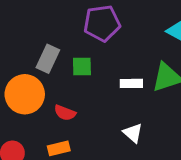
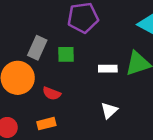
white triangle: (133, 133) -> (109, 110), turned 36

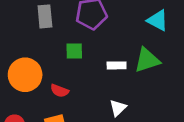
gray rectangle: (37, 48) -> (45, 16), moved, turned -30

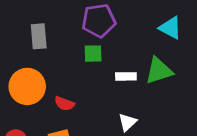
gray rectangle: (45, 16) -> (39, 36), moved
green square: (74, 51) -> (93, 54), moved

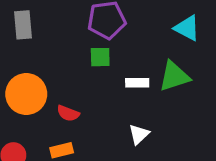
gray rectangle: (39, 36) -> (23, 25), moved

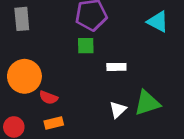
green triangle: (174, 76) -> (147, 103), moved
red semicircle: (68, 113) -> (48, 98), moved

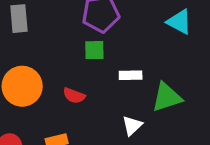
red semicircle: (48, 98) -> (74, 96), moved
green triangle: (147, 103) -> (167, 97), moved

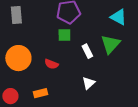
white rectangle: (131, 75) -> (87, 51), turned 64
green triangle: (167, 97) -> (110, 44), moved, turned -30

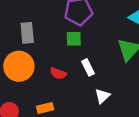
gray rectangle: (16, 15) -> (27, 33), moved
white rectangle: (87, 51) -> (88, 67), moved

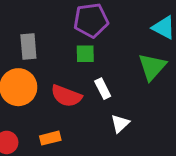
red semicircle: (58, 73) -> (66, 96), size x1.5

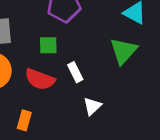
green square: (85, 54) -> (48, 45), moved
orange rectangle: (50, 138) -> (24, 120), turned -60

